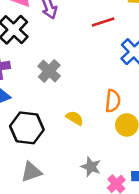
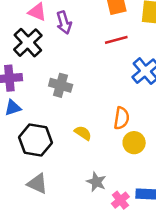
gray cross: (49, 71) -> (61, 85), turned -30
gray triangle: (31, 172) -> (37, 184), turned 40

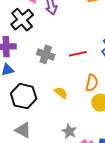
red line: (116, 40) -> (78, 54), moved

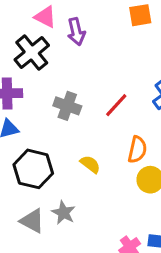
red line: (78, 54) -> (116, 105), turned -36
gray star: (69, 131) -> (63, 213), moved

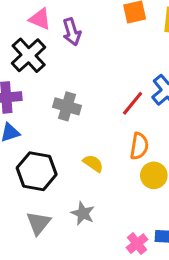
red line: (116, 105) -> (133, 103), moved
gray star: (63, 213) -> (83, 213), moved
gray triangle: (32, 221) -> (38, 223), turned 44

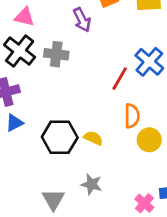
purple arrow: (72, 32) -> (82, 20), moved
gray cross: (67, 106) -> (56, 54), moved
black hexagon: (37, 171) -> (60, 137), moved

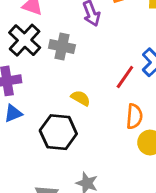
yellow semicircle: (93, 138) -> (81, 98), moved

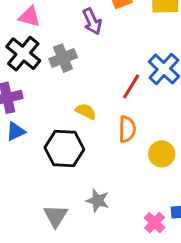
gray cross: (62, 46) -> (63, 58), turned -30
orange semicircle: (134, 116) -> (127, 129), moved

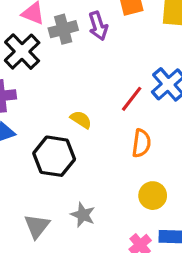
gray cross: (63, 58) -> (63, 29), moved
orange semicircle: (127, 129) -> (141, 143), moved
yellow circle: (162, 154) -> (153, 196), moved

